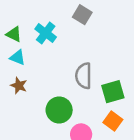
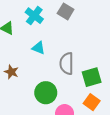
cyan cross: (46, 33) -> (34, 16), moved
cyan triangle: (18, 57) -> (38, 48), moved

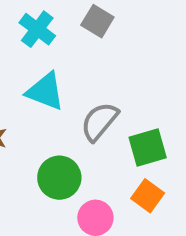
cyan triangle: (38, 48) -> (45, 91), size x1.5
gray semicircle: (67, 64) -> (99, 121), turned 40

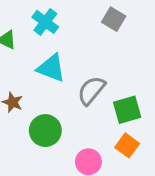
gray square: (97, 21) -> (114, 19), moved
green circle: (59, 178) -> (45, 131), moved

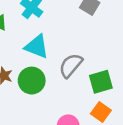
green circle: (45, 131) -> (32, 81), moved

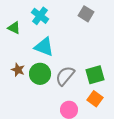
gray semicircle: (71, 65) -> (65, 76), moved

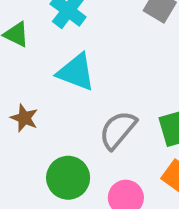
green circle: (40, 74) -> (68, 178), moved

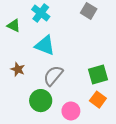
gray semicircle: (118, 130) -> (53, 76), moved

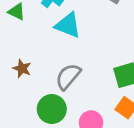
cyan triangle: (45, 45) -> (68, 25), moved

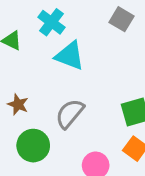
green circle: (52, 109) -> (33, 146), moved

